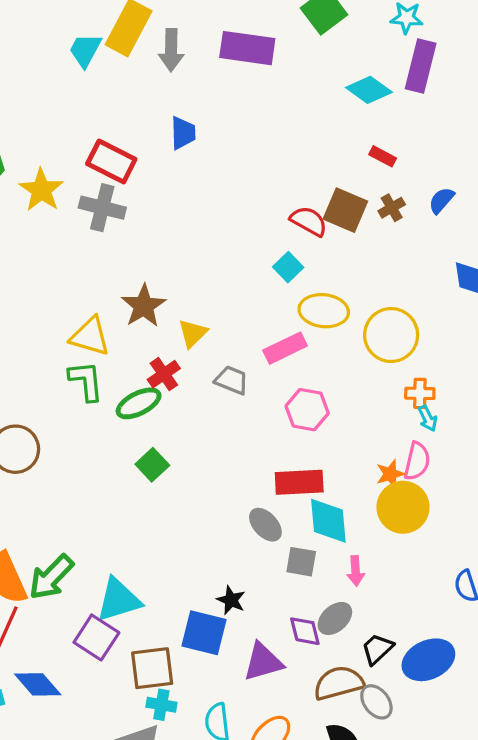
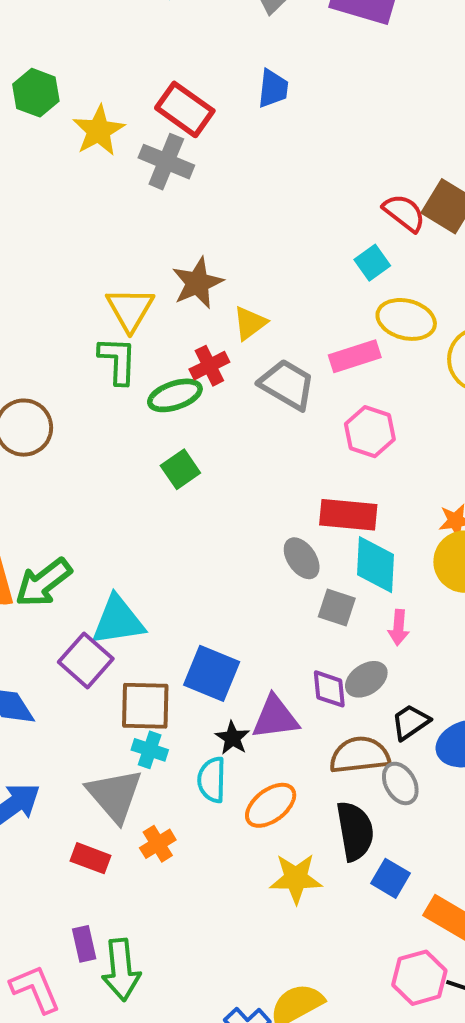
yellow triangle: (90, 336) -> (130, 309), turned 36
gray trapezoid: (232, 380) -> (287, 384), size x1.4
black star: (231, 600) -> (232, 738), moved

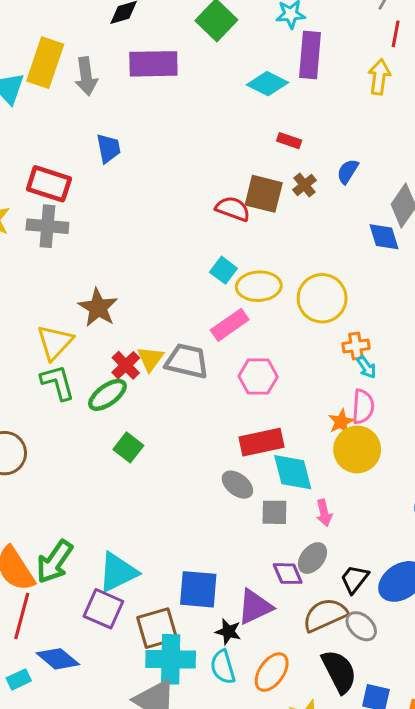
cyan square: (372, 263) -> (223, 270), moved
yellow triangle: (130, 309) -> (55, 342), turned 30
yellow triangle: (250, 323) -> (150, 359), moved
cyan cross: (150, 750) -> (171, 659), size x1.8

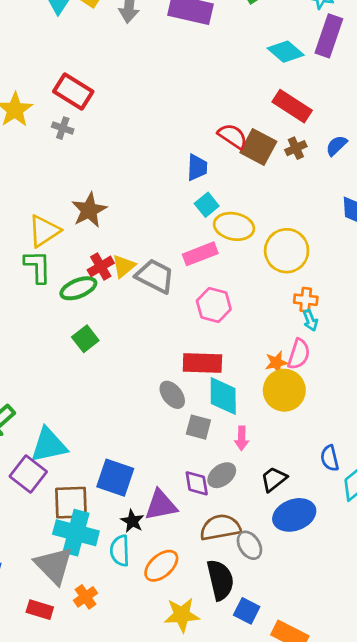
red rectangle: (289, 141) -> (292, 106), size x1.8
blue trapezoid: (108, 148) -> (197, 167), moved
red semicircle: (233, 209) -> (233, 136), moved
gray cross: (47, 226) -> (63, 128), size x0.6
black trapezoid: (355, 579) -> (274, 479), moved

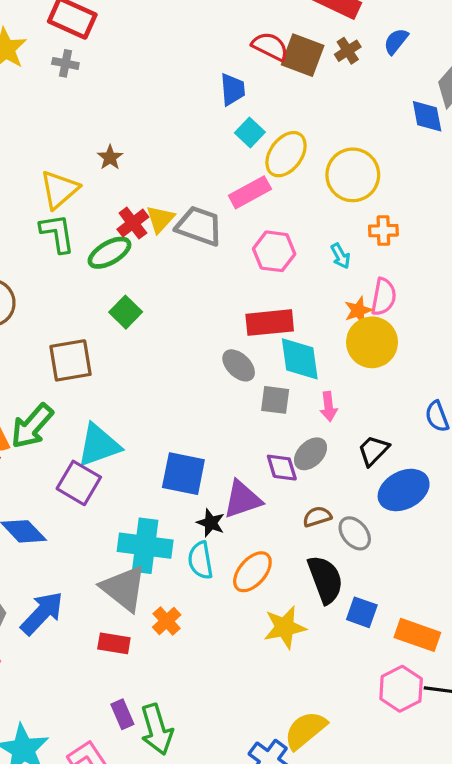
brown star: (89, 210) -> (110, 157), size x0.6
yellow ellipse: (234, 226) -> (286, 154), turned -57
cyan arrow: (310, 320) -> (341, 256), moved
brown square: (71, 503) -> (70, 360), moved
brown semicircle: (220, 527) -> (317, 517), size x0.6

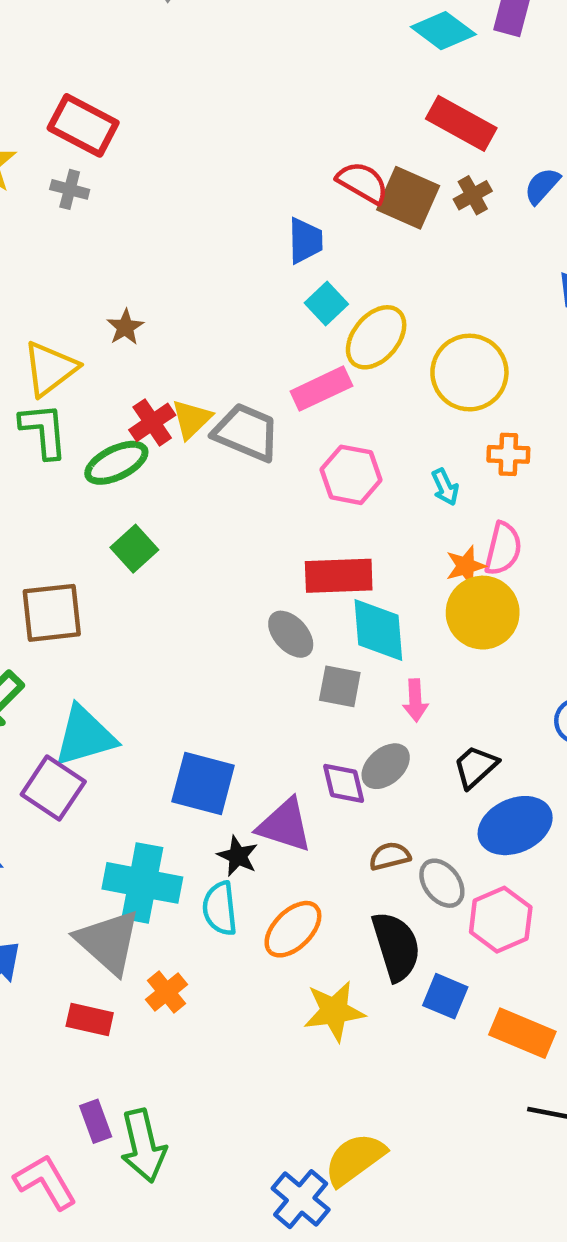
purple triangle: (242, 499) -> (285, 825), turned 33
pink hexagon: (401, 689) -> (501, 920), moved

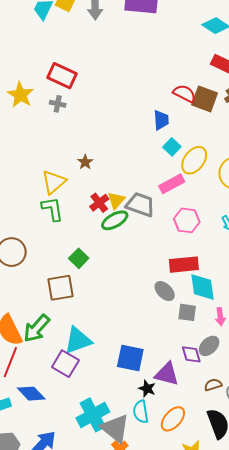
green ellipse: (116, 463) -> (115, 220), moved
green square: (134, 549) -> (79, 258), moved
cyan cross: (142, 883) -> (93, 415), moved, turned -36
gray triangle: (108, 942) -> (115, 428), moved

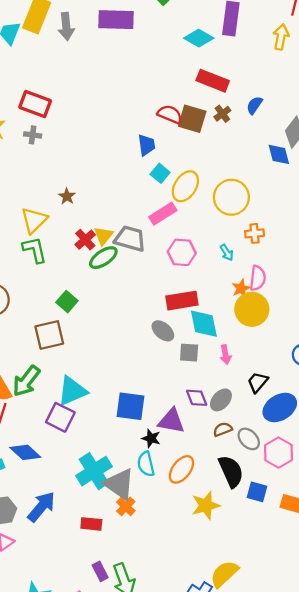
gray ellipse: (209, 346) -> (221, 400), moved

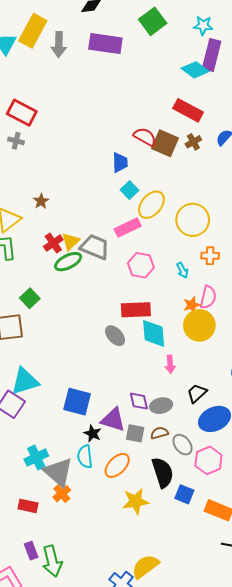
cyan diamond: (199, 38) -> (195, 70), moved
gray square: (189, 353) -> (135, 433), moved
gray ellipse: (221, 400) -> (161, 406), turned 30
cyan cross: (94, 471) -> (36, 457), size x0.7

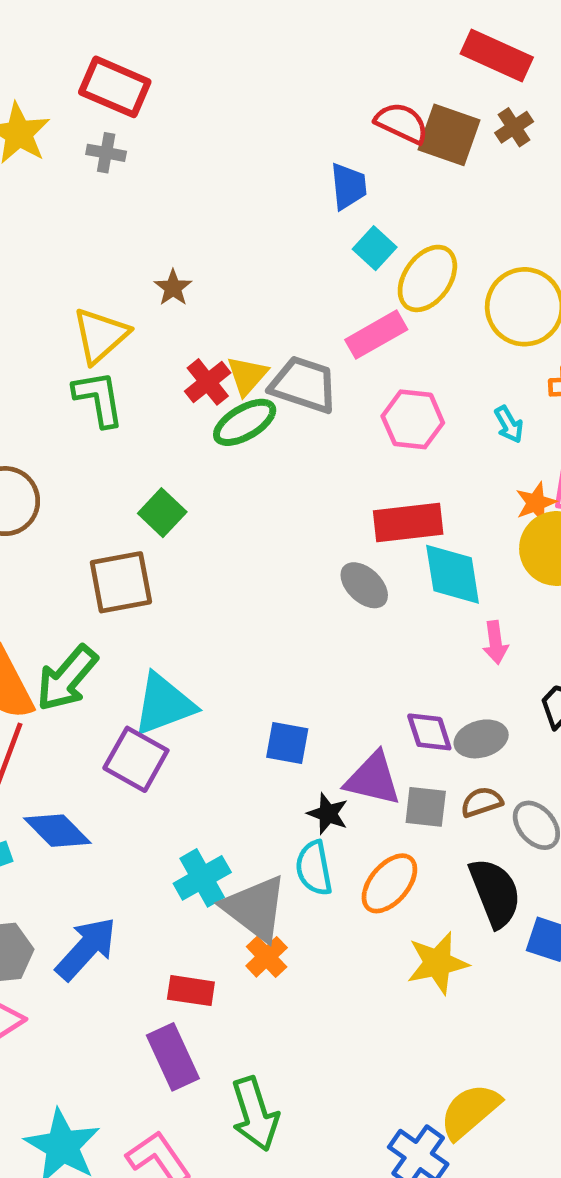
blue square: (77, 402) -> (287, 743), size x0.7
purple rectangle: (31, 551) -> (173, 1057), moved, size x1.5

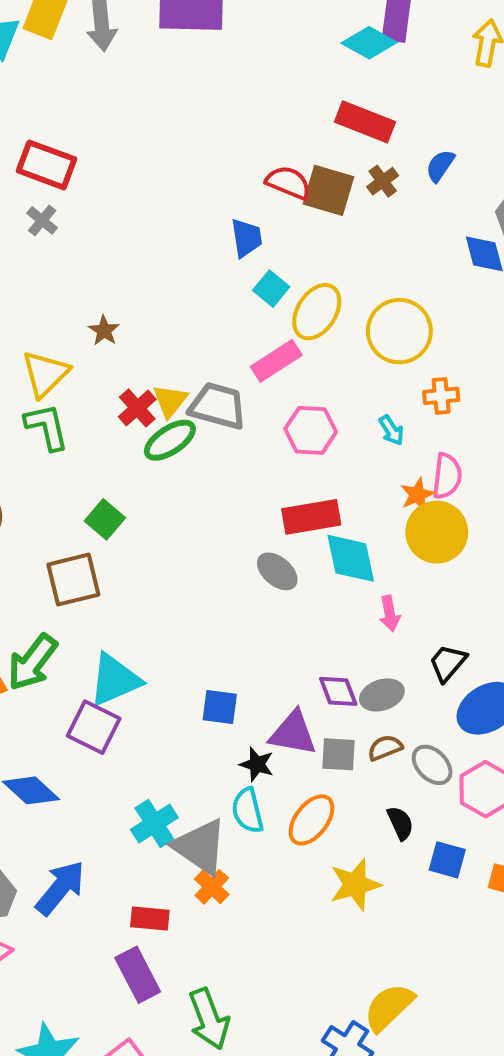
gray cross: (106, 153) -> (42, 220), turned 32
black semicircle: (495, 893) -> (400, 823), size x0.6

